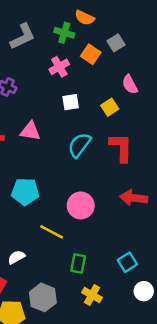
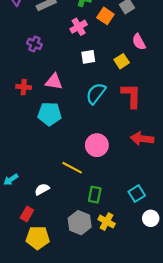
cyan pentagon: (25, 192) -> (50, 114), moved
gray hexagon: (43, 297) -> (80, 223), moved

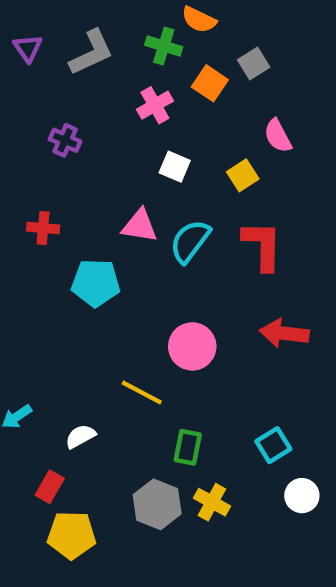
white square: (88, 57) -> (175, 167), turned 32
pink triangle: (54, 82) -> (140, 226), moved

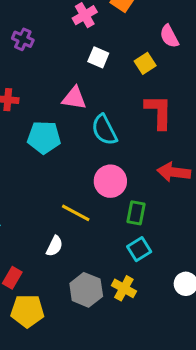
cyan semicircle: (190, 241) -> (104, 130), moved, turned -64
white semicircle: (80, 436) -> (55, 246), moved, turned 145
cyan square: (273, 445) -> (139, 249), moved
green rectangle: (188, 447) -> (136, 213), moved

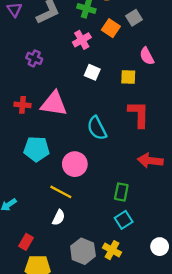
yellow square: (145, 63) -> (128, 77), turned 35
pink triangle: (74, 98) -> (54, 104), moved, size x1.4
cyan pentagon: (44, 137) -> (36, 149), moved
pink circle: (110, 181) -> (75, 164), moved
yellow line: (76, 213) -> (61, 192), moved

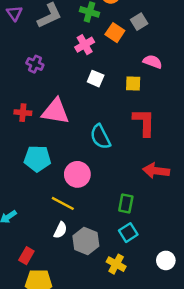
pink semicircle: (147, 56) -> (153, 62), turned 138
gray hexagon: (83, 251) -> (86, 241), moved

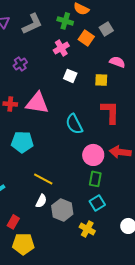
purple cross: (35, 64) -> (20, 64), turned 32
pink circle: (77, 174) -> (93, 155), moved

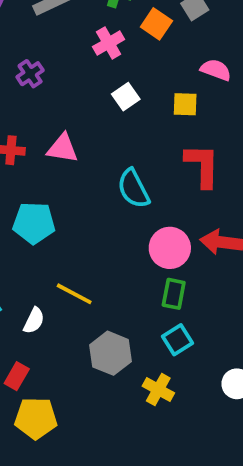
white square: (70, 76) -> (126, 97), turned 32
pink triangle: (37, 103) -> (63, 148), size x0.7
white semicircle: (41, 201) -> (34, 321), moved

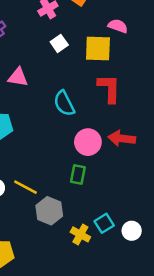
yellow square: (185, 104) -> (98, 48), size x1.6
yellow line: (74, 294) -> (25, 187), moved
green rectangle: (174, 294) -> (78, 175), moved
cyan square: (177, 340) -> (104, 223), moved

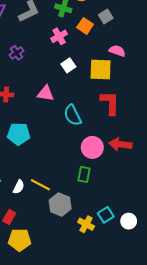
pink triangle: (18, 77) -> (46, 93), moved

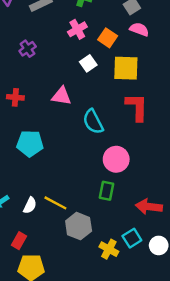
orange square: (85, 26) -> (108, 38), moved
pink semicircle: (117, 51) -> (139, 29), moved
red arrow: (120, 144) -> (149, 207), moved

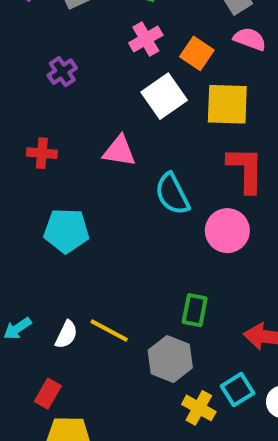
white square: (88, 63) -> (164, 96), size x1.5
pink circle: (116, 159) -> (227, 231), moved
gray hexagon: (79, 226) -> (170, 359), moved

